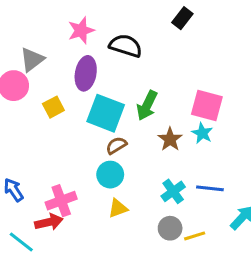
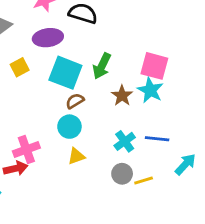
purple ellipse: (86, 73) -> (48, 38), turned 72
cyan star: (202, 133) -> (150, 90), size x1.4

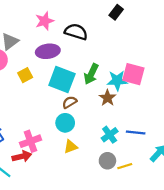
cyan star: (150, 90) -> (117, 81), moved, turned -30

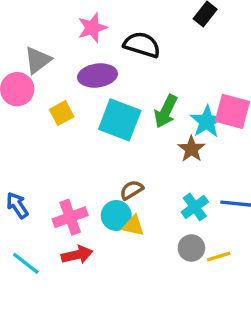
cyan star: (117, 81) -> (207, 122), turned -30
brown semicircle: (70, 102) -> (132, 190), moved
cyan circle: (65, 123) -> (116, 216), moved
yellow triangle: (71, 147) -> (133, 226), turned 32
red arrow: (22, 156) -> (77, 255), moved

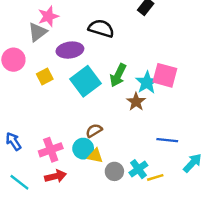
pink star: (92, 28) -> (48, 16), moved
gray triangle: (38, 60) -> (37, 32), moved
cyan square: (120, 120) -> (86, 81), turned 32
cyan cross: (195, 207) -> (138, 169), moved
gray circle: (191, 248) -> (114, 171), moved

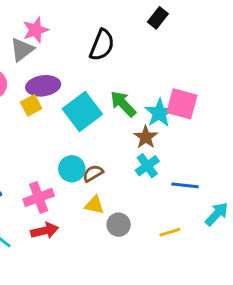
black semicircle: (101, 28) -> (102, 45), turned 95
purple ellipse: (70, 50) -> (43, 86), moved
green arrow: (118, 75) -> (123, 104), turned 110
cyan circle: (83, 149) -> (72, 169), moved
cyan cross: (138, 169) -> (147, 166), moved

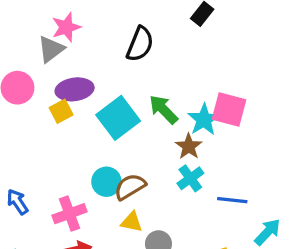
brown semicircle: (93, 173) -> (130, 187), size x1.4

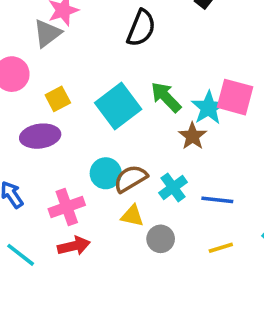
purple ellipse: (75, 89) -> (40, 136), moved
cyan cross: (190, 178) -> (173, 187), moved
blue line: (232, 200) -> (217, 200), moved

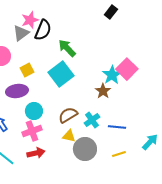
black semicircle: (141, 28) -> (43, 30), moved
green arrow: (166, 97) -> (67, 48), moved
pink square: (235, 97) -> (127, 69), turned 30
cyan circle: (106, 173) -> (34, 111), moved
gray circle: (161, 239) -> (85, 149), size x1.5

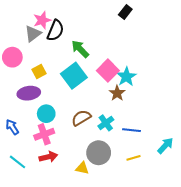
pink square: (127, 69) -> (108, 71), moved
yellow triangle: (69, 136) -> (82, 168), moved

